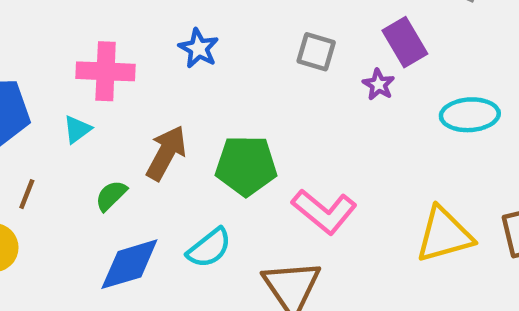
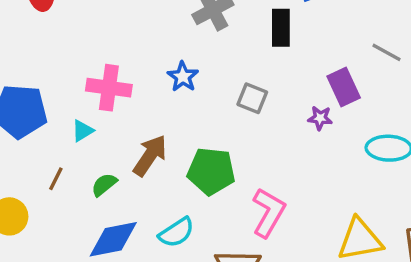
gray square: (316, 52) -> (252, 98), moved
purple star: (379, 85) -> (320, 118), turned -30
brown line: (27, 194) -> (56, 179), moved
pink L-shape: (324, 211) -> (269, 213), turned -105

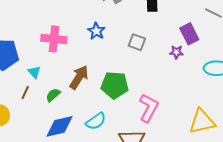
cyan triangle: (83, 131) -> (34, 72), moved, turned -40

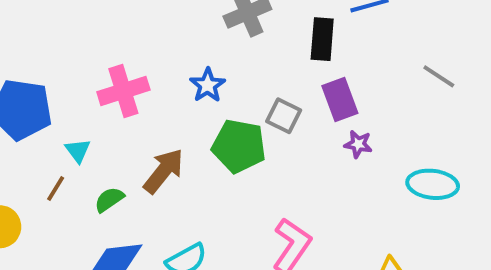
purple rectangle: (189, 34) -> (340, 99), moved
pink cross: (54, 39) -> (123, 91), turned -30
green pentagon: (115, 85) -> (239, 146), moved

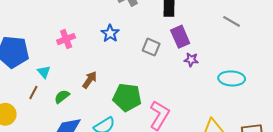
pink cross: (123, 91) -> (66, 39), size x0.7
green pentagon: (239, 146) -> (127, 97), moved
brown arrow: (164, 171) -> (90, 80), size x0.7

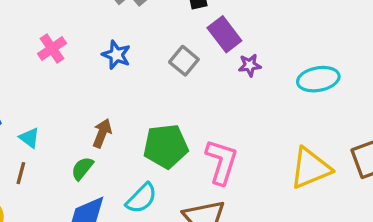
pink cross: (66, 39) -> (52, 49), moved
gray square: (151, 47) -> (184, 61), turned 30
green semicircle: (62, 97) -> (82, 168), moved

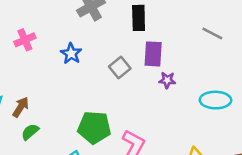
purple rectangle: (224, 34) -> (153, 54), turned 30
brown arrow: (102, 133) -> (21, 107), moved

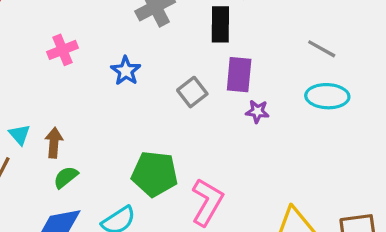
cyan ellipse: (215, 100) -> (327, 96), moved
brown arrow: (21, 107) -> (54, 143), turned -30

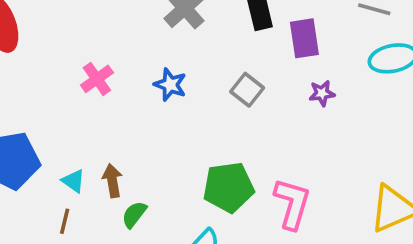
purple rectangle: (239, 75) -> (304, 38), moved

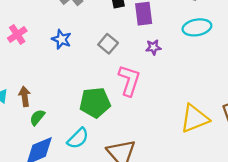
pink L-shape: (292, 204) -> (129, 80), moved

